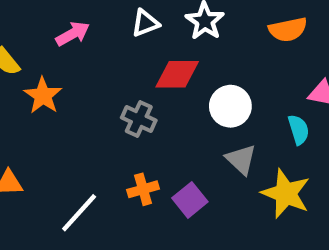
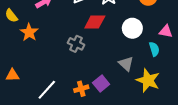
white circle: (230, 106) -> (132, 28), moved
orange cross: (143, 189) -> (81, 89), moved

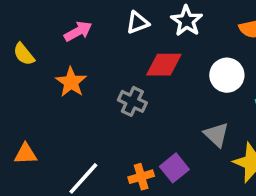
orange star: (29, 32) -> (71, 82), moved

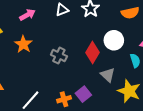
red diamond: (164, 65) -> (93, 52), moved, turned -60

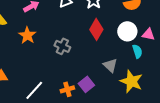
white circle: (114, 40) -> (127, 31), moved
red diamond: (93, 52) -> (96, 29), moved

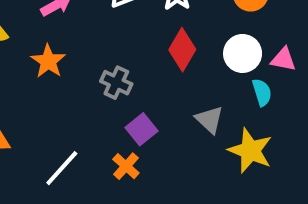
purple square: (86, 84) -> (142, 129), moved
orange cross: (67, 89) -> (126, 166), turned -32

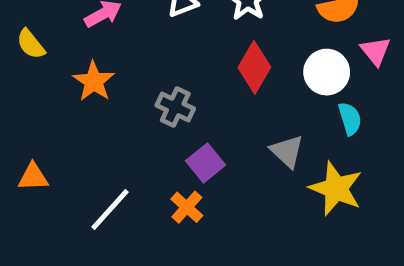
pink triangle: (283, 59) -> (376, 51), moved, turned 40

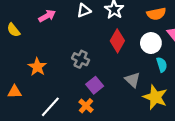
orange star: (94, 81) -> (37, 67), moved

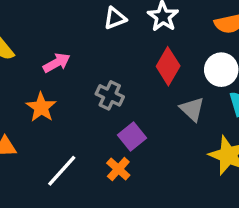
pink arrow: (47, 16) -> (57, 63), moved
gray triangle: (133, 80) -> (192, 109), moved

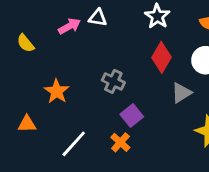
white triangle: (115, 18) -> (98, 18), moved, turned 30
pink arrow: (57, 63) -> (69, 26), moved
gray triangle: (192, 109) -> (181, 93), turned 45

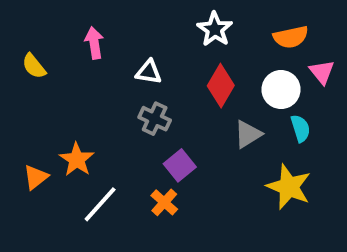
white triangle: (98, 18) -> (149, 72), moved
pink arrow: (69, 26) -> (94, 43), turned -70
orange star: (57, 91) -> (77, 160), moved
orange triangle: (27, 124) -> (36, 177), turned -36

